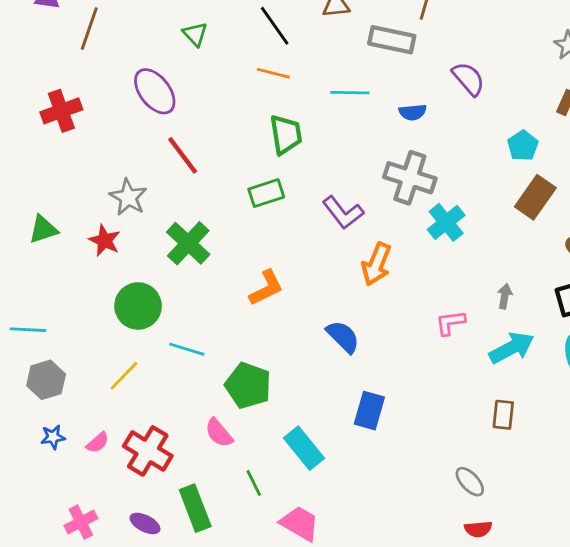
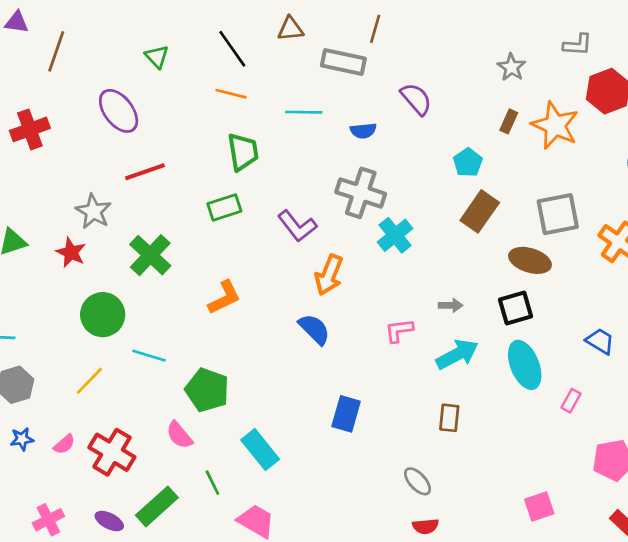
red line: (183, 155) -> (145, 172), turned -72
gray arrow: (505, 296) -> (451, 305), turned 80
blue semicircle: (343, 337) -> (314, 329), moved
blue rectangle: (369, 411) -> (346, 414), moved
green rectangle: (195, 508) -> (157, 506), turned 69

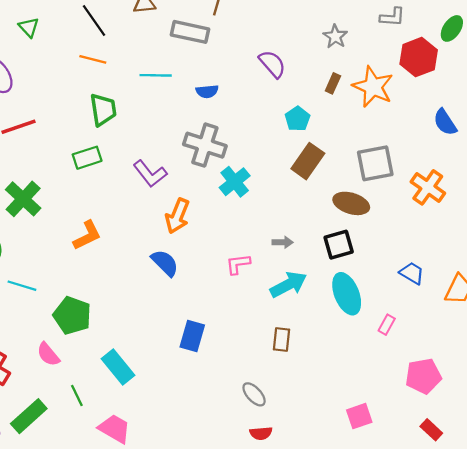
purple semicircle: (416, 99) -> (272, 64), moved

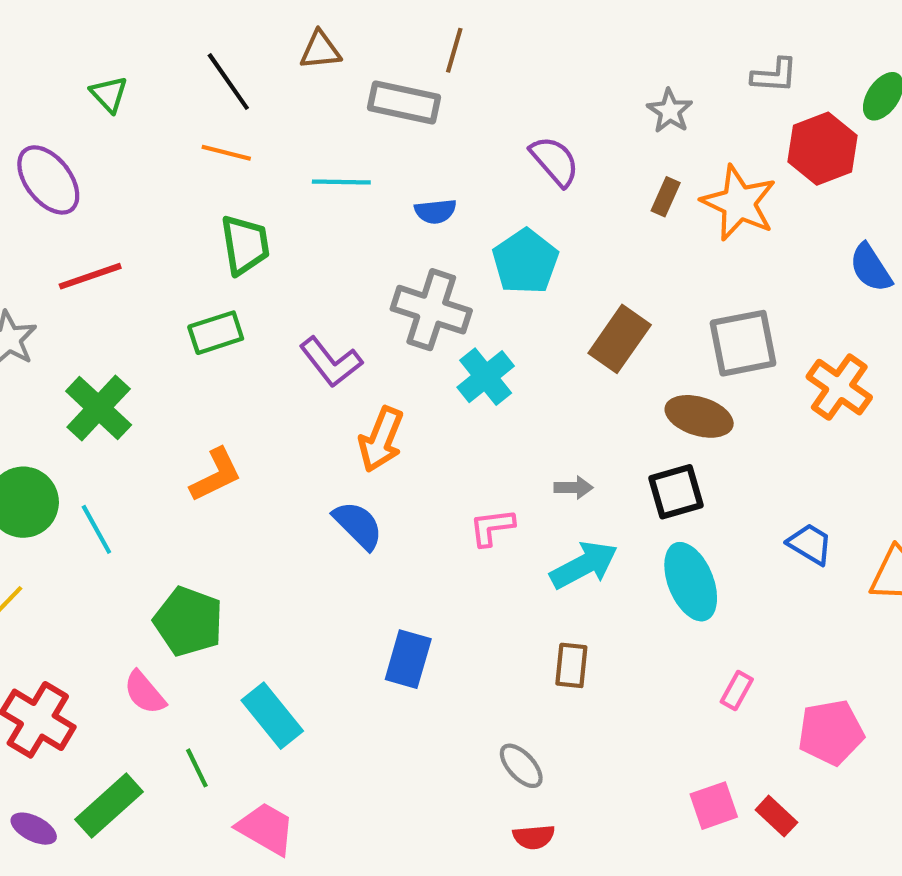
cyan pentagon: (297, 119) -> (525, 262), moved, size x1.4
cyan line: (22, 286) -> (96, 529), moved, turned 44
pink rectangle: (387, 325) -> (737, 690), moved
red rectangle: (431, 430) -> (776, 816), moved

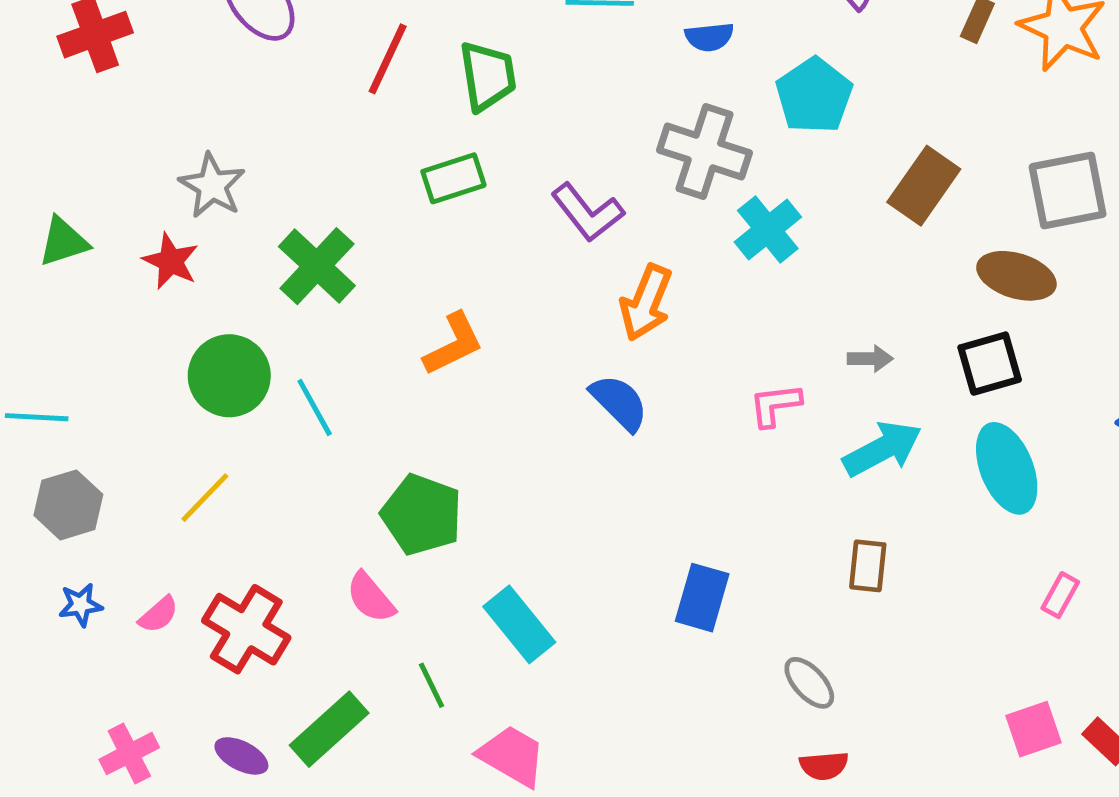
red line: (90, 276) -> (388, 59), moved, turned -46
blue rectangle: (408, 659) -> (702, 598), moved

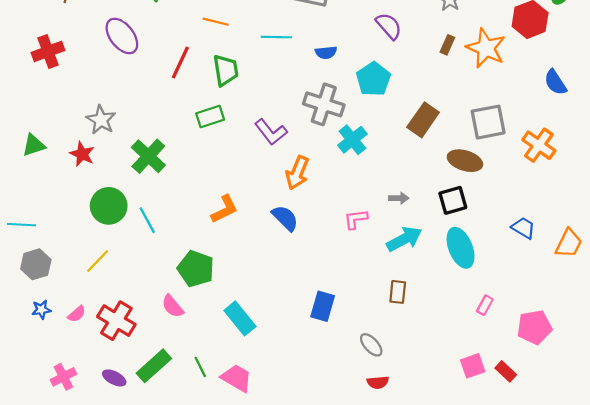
orange L-shape: (453, 344) -> (224, 209), moved
green line: (431, 685) -> (200, 367), moved

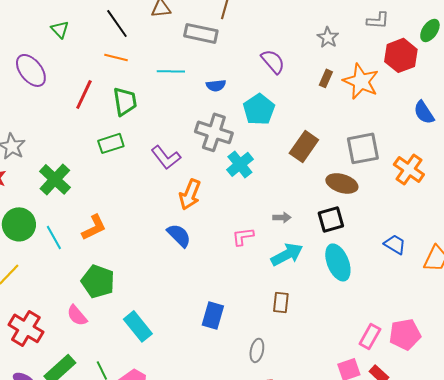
orange L-shape: (224, 209) -> (94, 227), moved
pink rectangle: (485, 305) -> (370, 336), moved, size x1.4
gray ellipse: (371, 345) -> (257, 350), turned 55

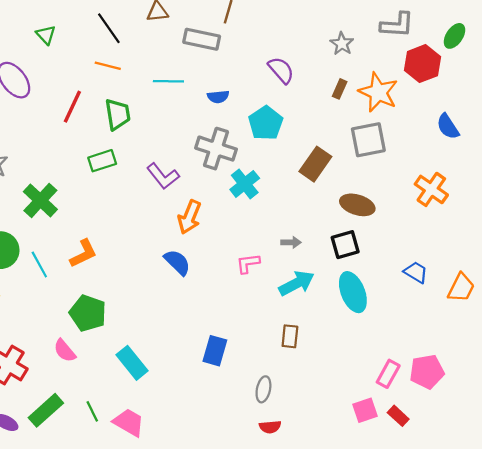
gray L-shape: (378, 20) -> (397, 25), size x1.4
gray square: (363, 148) -> (368, 140), moved

